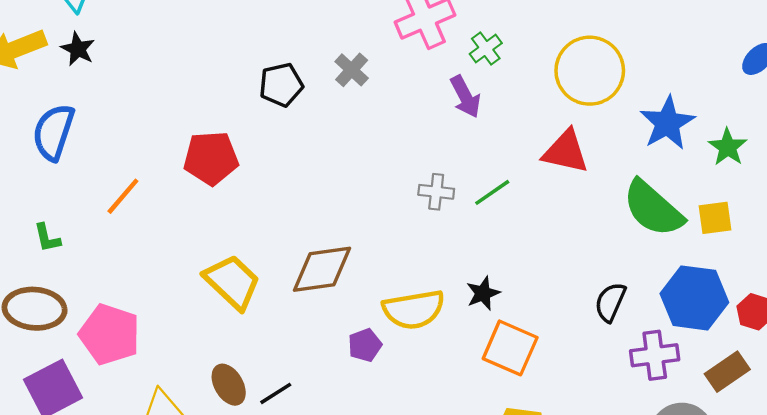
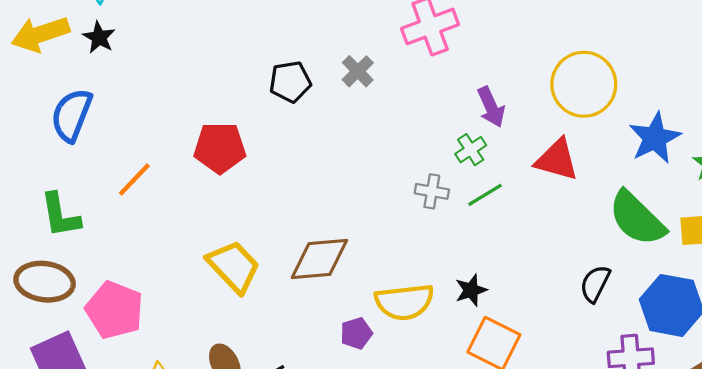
green cross: (486, 49) -> (471, 150), moved
purple arrow: (465, 97) -> (491, 107), moved
green L-shape: (47, 238) -> (60, 215), size x1.6
black semicircle: (610, 302) -> (595, 284), moved

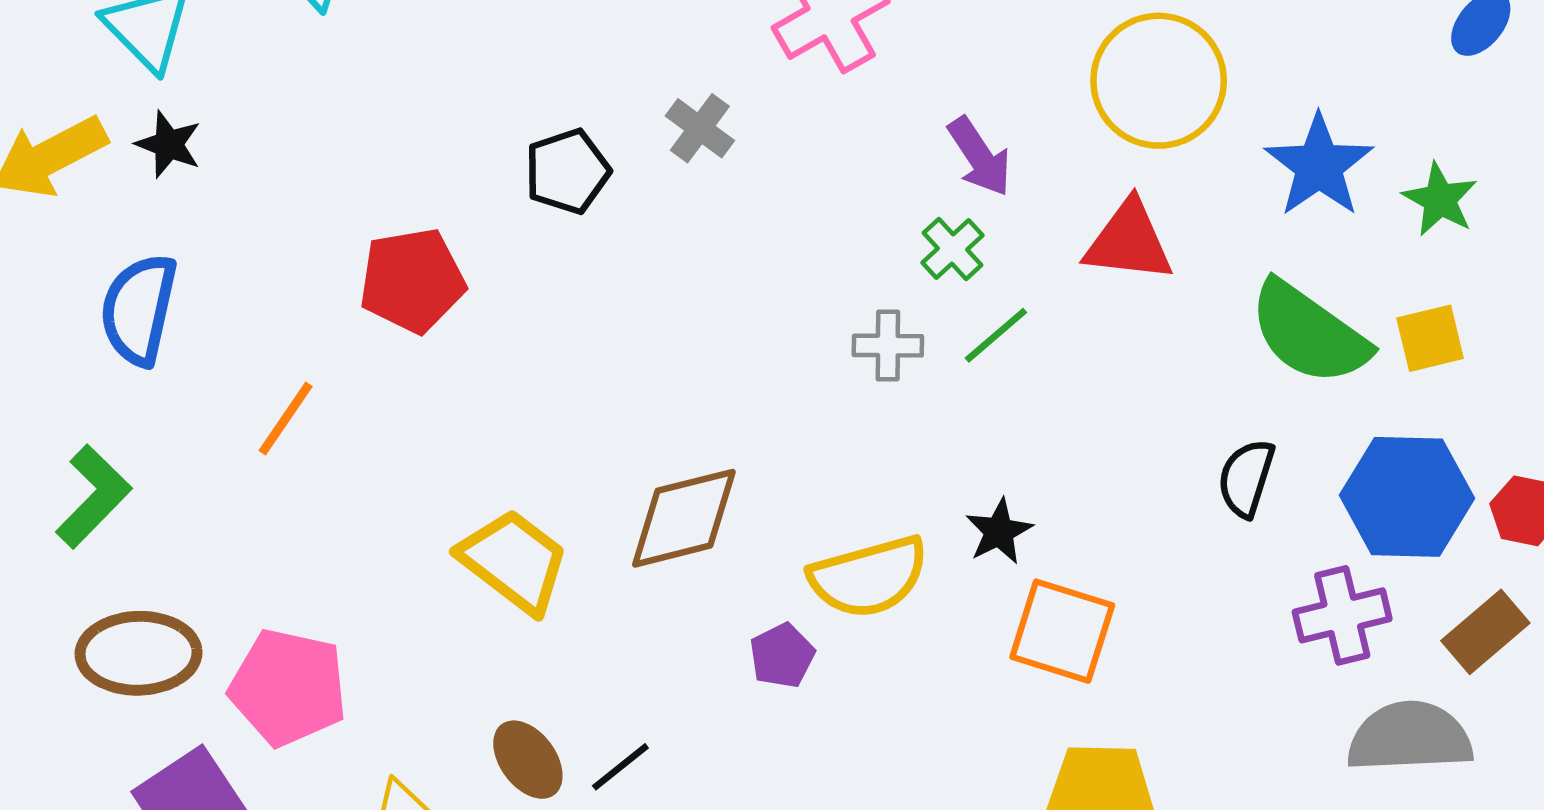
red pentagon: (220, 148) -> (412, 280), moved
green L-shape: (60, 215) -> (93, 496), moved, turned -117

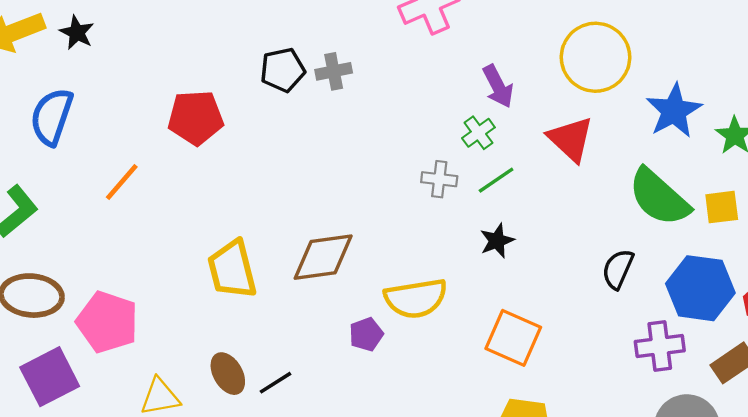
gray cross: (700, 128) -> (334, 71), moved, turned 36
red triangle: (1129, 241) -> (571, 139), turned 30
black star: (999, 531) -> (497, 241), moved
yellow trapezoid: (514, 561) -> (232, 270), turned -148

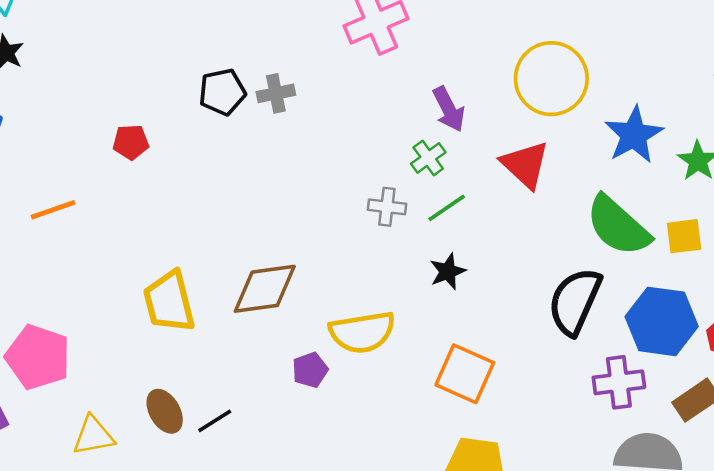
red pentagon: (196, 118) -> (131, 142), size x0.6
orange line: (122, 182) -> (53, 210), turned 30
black semicircle: (618, 269) -> (575, 301), size x1.6

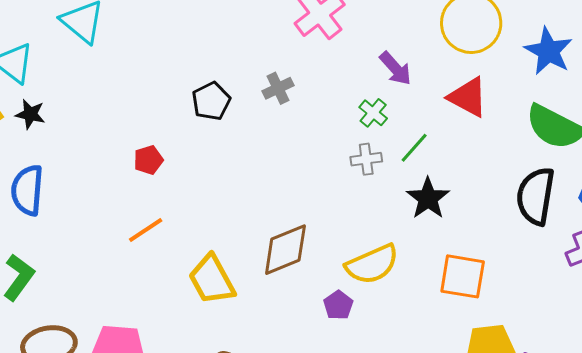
gray cross: (276, 93) -> (278, 88), moved
green cross: (428, 158) -> (373, 113), moved
orange line: (53, 210) -> (146, 230), moved
black star: (448, 272) -> (428, 198), size x1.4

